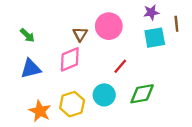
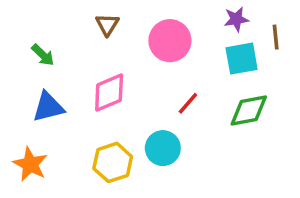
brown triangle: (80, 34) -> (107, 25), moved
green diamond: (142, 94) -> (249, 110), moved
orange star: (40, 111) -> (30, 164), moved

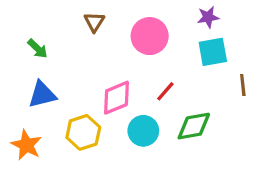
brown line: (276, 37) -> (243, 85), moved
pink diamond: (109, 93) -> (116, 98), moved
green diamond: (249, 110) -> (194, 126), moved
yellow hexagon: (113, 162) -> (83, 132), moved

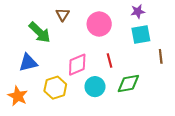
green arrow: (37, 49) -> (40, 32), moved, size x1.6
red line: (165, 91) -> (110, 61), turned -56

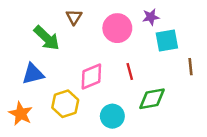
purple star: (138, 11) -> (151, 17), moved
cyan circle: (95, 87) -> (112, 116), moved

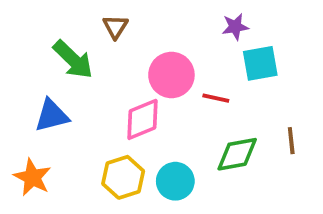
pink circle: (117, 28) -> (171, 75), moved
brown line: (190, 67) -> (291, 141), moved
red line: (130, 71) -> (216, 98), moved, turned -63
yellow hexagon: (65, 104) -> (123, 177), moved

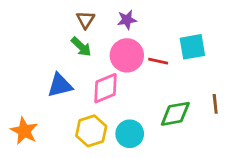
purple star: (235, 27) -> (127, 20), moved
green arrow: (73, 60) -> (81, 47), moved, size x0.7
red line: (216, 98) -> (158, 61), moved
blue triangle: (52, 116) -> (60, 85), moved

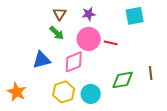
cyan square: (192, 47) -> (135, 16), moved

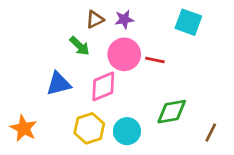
brown triangle: (60, 14) -> (95, 19), moved, turned 32
cyan square: (135, 16) -> (188, 22), turned 30
brown line: (151, 73) -> (211, 133), moved, turned 32

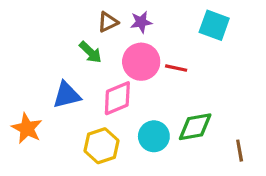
orange star: (24, 128) -> (27, 128), moved
cyan circle: (127, 131) -> (154, 136), moved
brown line: (211, 133) -> (240, 151), turned -36

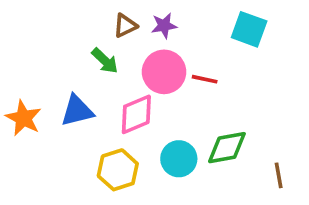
orange star: (27, 128) -> (24, 118), moved

